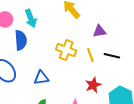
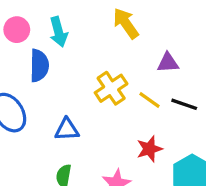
yellow cross: (66, 50) -> (111, 88), turned 30
yellow line: (90, 55) -> (150, 100), turned -40

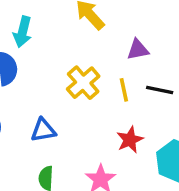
cyan arrow: (59, 32) -> (23, 32), turned 36
yellow line: (150, 100) -> (124, 90), turned 50

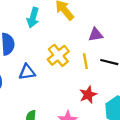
cyan arrow: (23, 32) -> (33, 18), moved
blue triangle: (43, 130) -> (27, 72), moved

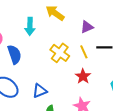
blue triangle: (27, 72) -> (40, 91), moved
red star: (88, 95) -> (83, 76), moved

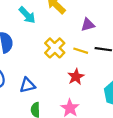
cyan arrow: (30, 26) -> (27, 15), turned -54
yellow line: (84, 52) -> (81, 51), turned -56

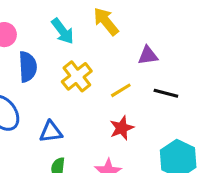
yellow cross: (55, 48) -> (77, 76), moved
yellow line: (81, 51) -> (121, 90), moved, turned -56

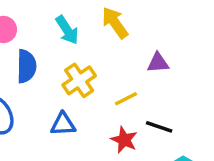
black line: (166, 93) -> (159, 127), moved
red star: (122, 128) -> (124, 140), turned -30
blue triangle: (51, 132) -> (63, 124), moved

